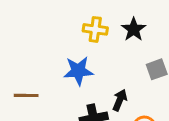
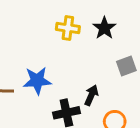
blue star: (78, 71) -> (37, 81), moved

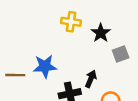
black star: (104, 28) -> (101, 33), moved

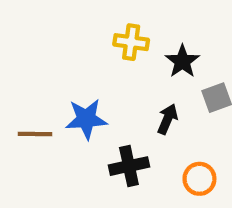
black arrow: (91, 79) -> (167, 119), moved

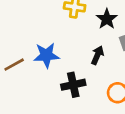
brown line: (35, 134) -> (14, 65), turned -30

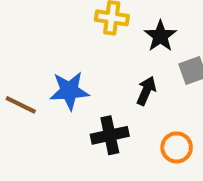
brown line: (14, 65) -> (21, 105), turned 55

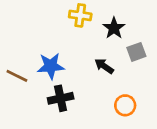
black arrow: (146, 91) -> (104, 66), turned -78
black cross: (110, 135) -> (61, 98), moved

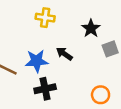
yellow cross: (80, 15) -> (45, 18), moved
black arrow: (104, 66) -> (64, 54), moved

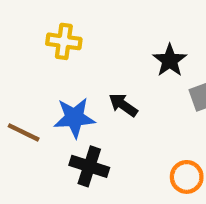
yellow cross: (45, 18) -> (64, 41), moved
black cross: (45, 89) -> (89, 166), turned 30

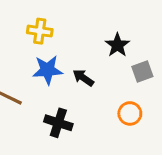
blue star: (74, 118) -> (47, 70), moved
orange circle: (187, 177) -> (130, 113), moved

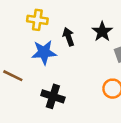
black arrow: (83, 78) -> (69, 37), moved, turned 36

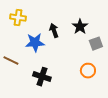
yellow cross: (37, 20) -> (18, 18), moved

